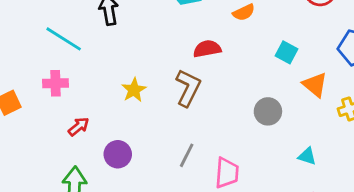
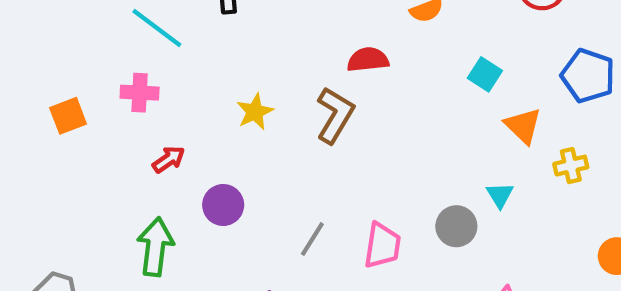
gray circle: (268, 111) -> (456, 226), moved
gray line: (187, 155) -> (312, 239), moved
cyan triangle: (307, 156) -> (500, 195), moved, turned 36

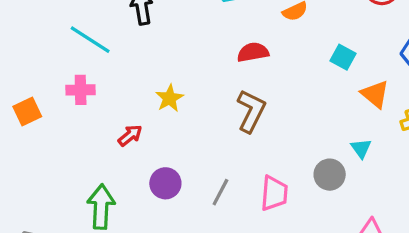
brown L-shape: (335, 115) -> (251, 111), moved
red arrow: (169, 159) -> (130, 135), moved
purple circle: (223, 205) -> (165, 183), moved

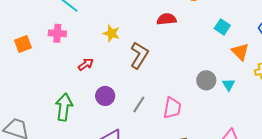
yellow star: (170, 98) -> (111, 33), moved, turned -30
brown L-shape: (251, 111) -> (139, 55), moved
gray circle: (330, 175) -> (206, 80), moved

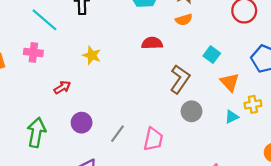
brown L-shape: (139, 55) -> (180, 79), moved
cyan triangle: (229, 85) -> (232, 117), moved, turned 32

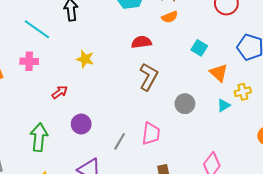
brown L-shape: (180, 79) -> (149, 77), moved
gray line: (117, 134) -> (120, 141), moved

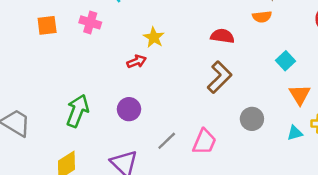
red arrow: (60, 92) -> (137, 62), moved

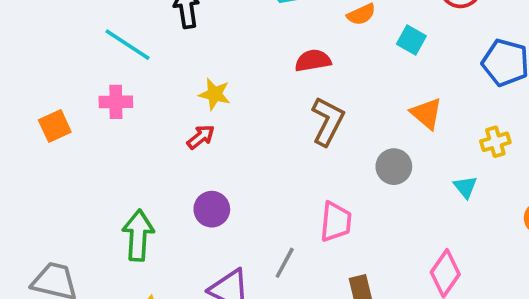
cyan square: (286, 61) -> (411, 40), moved
orange triangle: (300, 95) -> (426, 114), moved
cyan triangle: (295, 133) -> (465, 187), moved, turned -35
gray line: (167, 141) -> (285, 263), moved

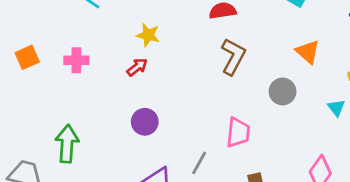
pink cross: (116, 102) -> (76, 60), moved
green arrow: (138, 235) -> (67, 144), moved

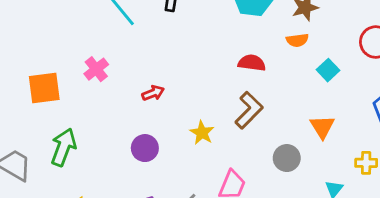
yellow star: (148, 35) -> (202, 133), moved
orange square: (27, 57) -> (44, 88), moved, size x1.4
pink cross: (76, 60) -> (96, 69), turned 35

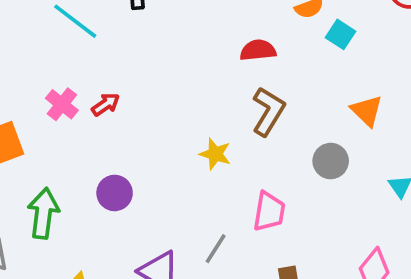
cyan square: (328, 70) -> (341, 34), moved
red arrow: (153, 93) -> (106, 104), moved
purple circle: (145, 148) -> (115, 193), moved

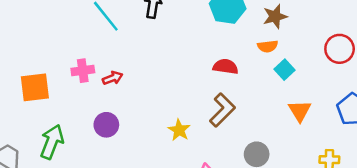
pink cross: (62, 104) -> (83, 71), turned 30
orange triangle: (367, 111) -> (300, 111), moved
purple circle: (115, 193) -> (106, 125), moved

